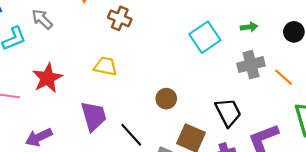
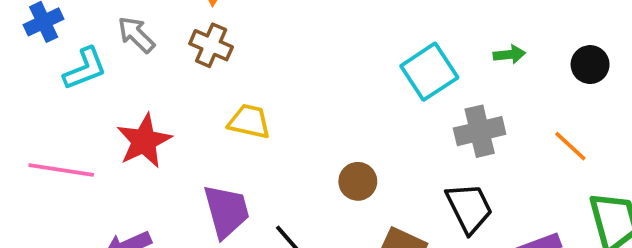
brown cross: (120, 18) -> (211, 45), moved
gray cross: (251, 65) -> (480, 131), moved

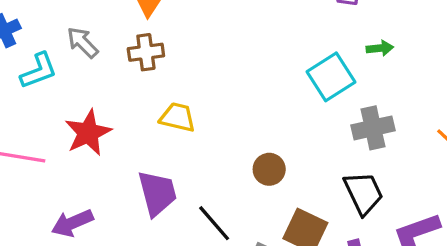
brown cross: (211, 45) -> (146, 52), turned -32
green arrow: (509, 55) -> (380, 48), moved

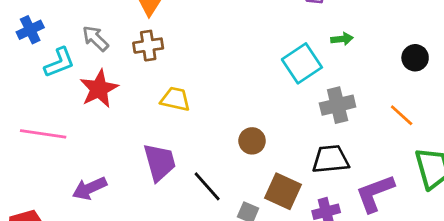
red star: (88, 133) -> (99, 89), moved
black trapezoid: (363, 193) -> (331, 159), turned -69

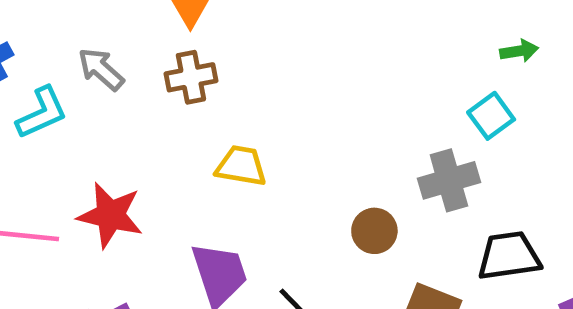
cyan square: (302, 63) -> (491, 116), moved, size x0.7
red star: (99, 89) -> (110, 215), moved, turned -30
gray cross: (338, 105) -> (449, 180), moved

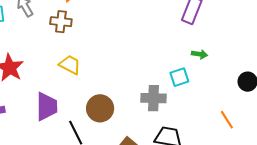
brown circle: (374, 231) -> (100, 108), moved, size x1.4

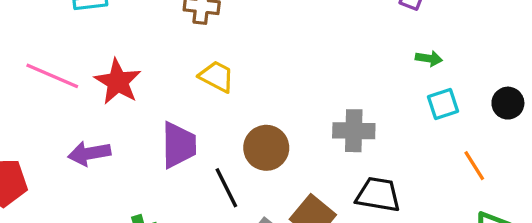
cyan square: (179, 77) -> (443, 104), moved

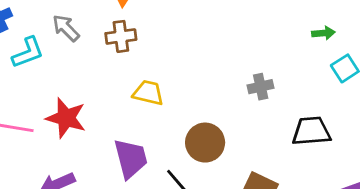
gray cross: (354, 131) -> (261, 87), moved, size x0.7
black trapezoid: (378, 195) -> (311, 131), moved

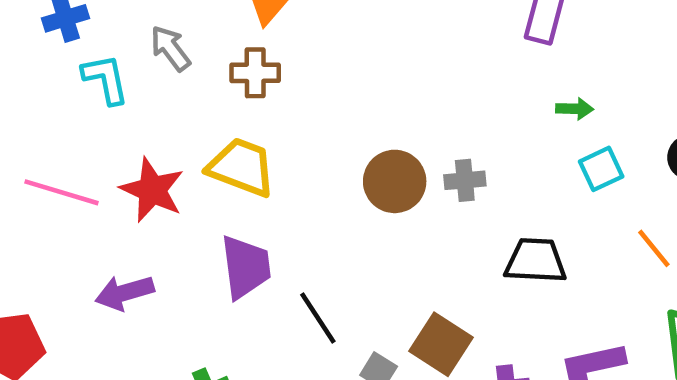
cyan L-shape: (28, 53) -> (106, 79), turned -88
yellow trapezoid: (148, 93) -> (241, 167), moved, size x1.4
brown circle: (205, 143) -> (395, 181), moved

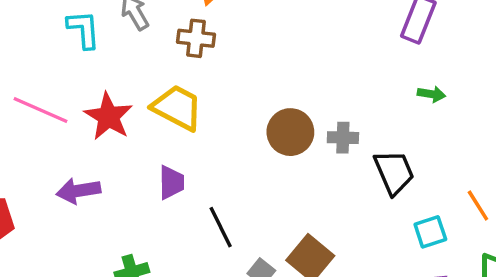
cyan square: (601, 169) -> (430, 232), moved
black trapezoid: (536, 261) -> (394, 172), moved, turned 57
purple trapezoid: (246, 267) -> (171, 182), size x0.7

